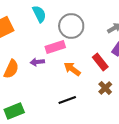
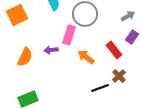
pink rectangle: (55, 47) -> (69, 35), turned -54
black line: (67, 100) -> (100, 88), moved

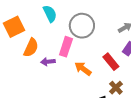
orange semicircle: (25, 57) -> (31, 48), moved

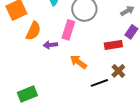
red rectangle: (111, 62) -> (113, 45), turned -60
orange arrow: (83, 69) -> (78, 62), moved

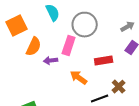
red rectangle: (113, 45) -> (104, 61), moved

